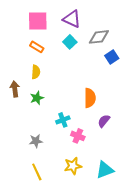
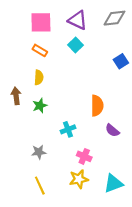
gray diamond: (99, 37) -> (114, 18), moved
purple semicircle: (104, 121) -> (112, 130), turned -88
pink cross: (78, 136) -> (84, 156), moved

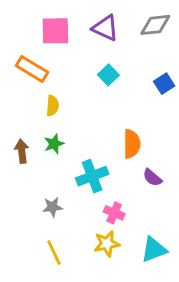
cyan square: (76, 45) -> (108, 75), moved
orange rectangle: (40, 50) -> (32, 69), moved, size x1.5
brown arrow: (16, 96) -> (22, 151), moved
cyan cross: (68, 129) -> (92, 176), size x1.5

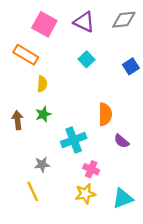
pink square: (55, 31) -> (44, 24), turned 30
yellow line: (54, 252) -> (33, 191), moved

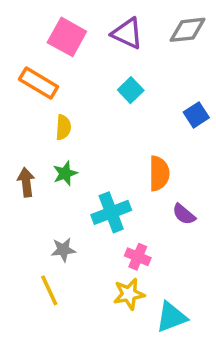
blue square: (131, 66) -> (196, 115), moved
cyan triangle: (123, 198) -> (171, 317), moved

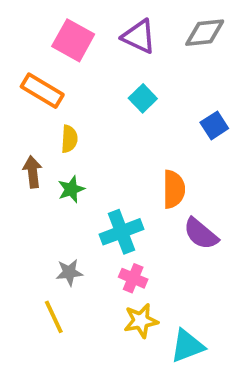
brown arrow: (26, 182) -> (33, 172), moved
purple semicircle: (184, 214) -> (201, 234), size x1.4
pink cross: (138, 257) -> (133, 278), moved

